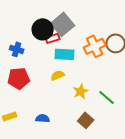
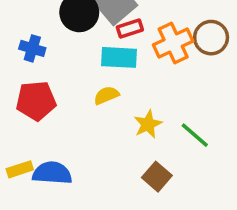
red rectangle: (53, 38) -> (130, 29), moved
blue semicircle: (43, 118) -> (52, 173), moved, size x1.5

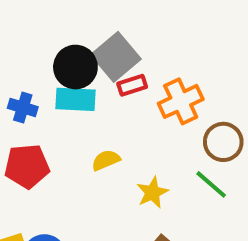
brown circle: (211, 38) -> (223, 142), moved
cyan rectangle: (119, 57) -> (75, 99), moved
green line: (195, 135) -> (211, 184), moved

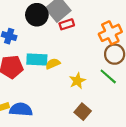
cyan rectangle: (75, 99) -> (37, 59), moved
orange cross: (181, 101) -> (110, 33), moved

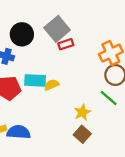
black circle: (37, 15) -> (22, 34), moved
yellow star: (77, 81) -> (82, 112), moved

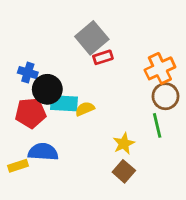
black circle: (22, 34) -> (47, 89), moved
green line: (109, 98) -> (157, 125), turned 36
blue semicircle: (19, 132) -> (43, 152), moved

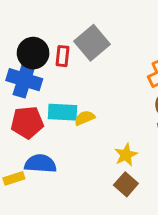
red rectangle: (103, 57) -> (63, 56), moved, turned -66
blue cross: (28, 73) -> (24, 80), size x1.6
black circle: (47, 89) -> (33, 53), moved

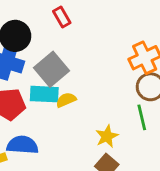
gray square: (92, 43) -> (52, 69), moved
red rectangle: (63, 56) -> (62, 17), moved, turned -36

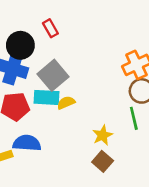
red rectangle: (62, 17) -> (50, 28), moved

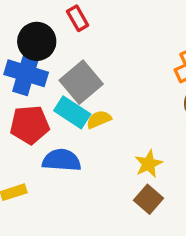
cyan rectangle: (46, 97) -> (72, 112), turned 30
blue semicircle: (27, 143) -> (62, 160), moved

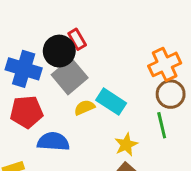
red rectangle: (78, 18) -> (77, 39), moved
black circle: (37, 41) -> (59, 51), moved
cyan rectangle: (72, 112) -> (111, 102), moved

